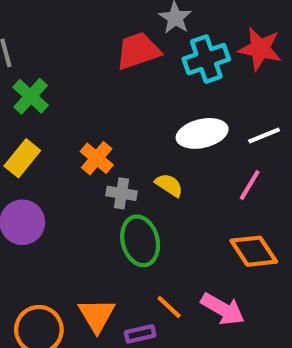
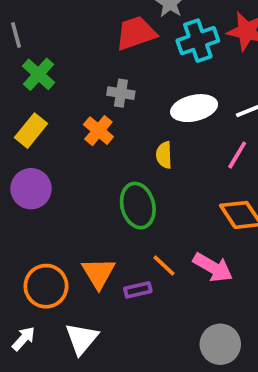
yellow semicircle: (169, 185) -> (164, 155), turned -125
gray cross: (122, 193) -> (121, 93), moved

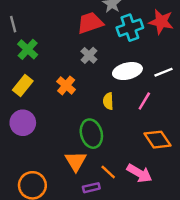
gray cross: (121, 93) -> (89, 55), moved, turned 35
pink line: (237, 155) -> (144, 101), moved
orange triangle: (98, 273) -> (76, 161), moved

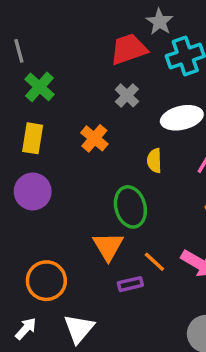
yellow rectangle: (23, 85) -> (33, 138), turned -30

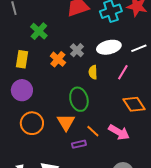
green cross: (40, 87) -> (39, 31), moved
gray cross: (127, 95) -> (77, 50), moved
orange circle: (46, 281) -> (32, 123), moved

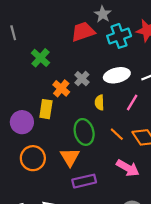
yellow rectangle: (22, 59) -> (46, 109), moved
orange line: (93, 131) -> (117, 134), moved
purple rectangle: (79, 144) -> (84, 181), size x1.5

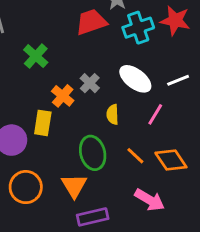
white ellipse: (117, 75) -> (135, 79), turned 50

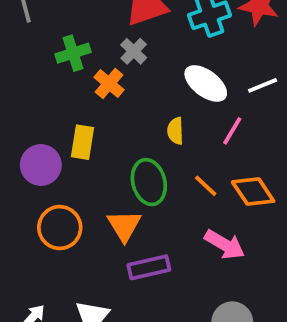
green cross: (36, 56) -> (73, 53), turned 30
gray cross: (90, 83) -> (134, 51), moved
orange cross: (63, 96) -> (109, 83), moved

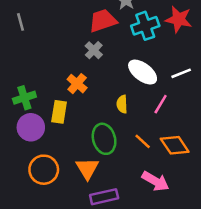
green cross: (73, 53) -> (24, 98), moved
orange cross: (109, 83) -> (77, 84), moved

